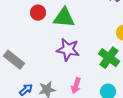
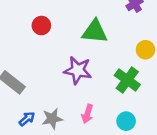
green triangle: (64, 18) -> (95, 32), moved

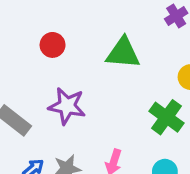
purple star: (78, 70) -> (67, 106), moved

